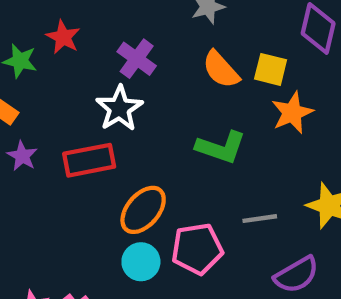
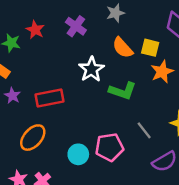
purple cross: (137, 59) -> (76, 26), moved
white star: (119, 108) -> (91, 69), moved
orange ellipse: (143, 210) -> (33, 138), moved
gray line: (260, 219) -> (144, 130), turned 60

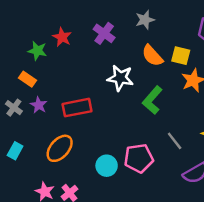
white star: (91, 69) -> (120, 78), turned -30
green L-shape: (123, 91) -> (152, 100), turned 112

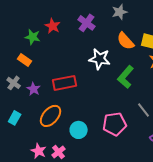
purple star: (39, 105) -> (34, 89), moved
cyan circle: (107, 166) -> (79, 130), moved

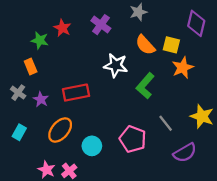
orange rectangle: (25, 60) -> (31, 66), turned 32
pink pentagon: (115, 124) -> (133, 139), turned 30

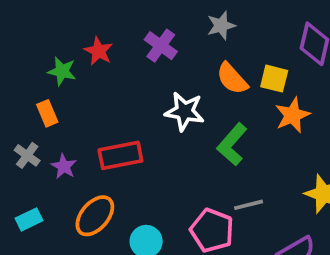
gray line: (166, 123) -> (249, 205), moved, turned -66
cyan rectangle: (19, 132) -> (29, 219), turned 35

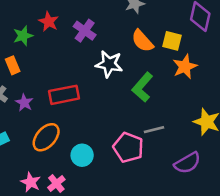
purple cross: (161, 46) -> (85, 31), moved
green star: (62, 71) -> (23, 36), turned -30

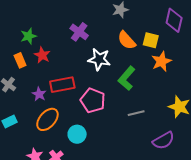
red star: (49, 22) -> (42, 55), moved
purple star: (24, 103) -> (39, 94), moved
pink pentagon: (128, 148) -> (93, 100), moved

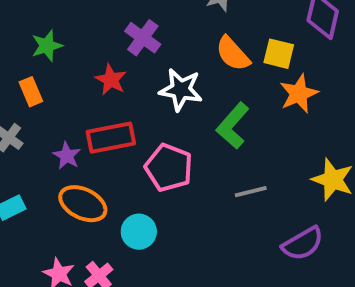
red star: (42, 55) -> (111, 80), moved
orange ellipse: (47, 119) -> (83, 204), turned 75

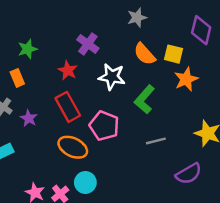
red rectangle: (111, 138) -> (68, 107), turned 72
purple star: (67, 156) -> (29, 118), moved
orange ellipse: (83, 204) -> (73, 147), moved
cyan circle: (139, 232) -> (85, 182), moved

